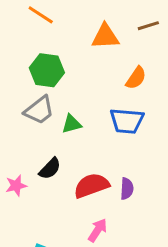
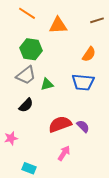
orange triangle: (105, 36) -> (58, 25), moved
black semicircle: (50, 169) -> (26, 105), moved
pink star: (16, 186) -> (11, 138), moved
purple semicircle: (127, 189) -> (83, 126), turned -48

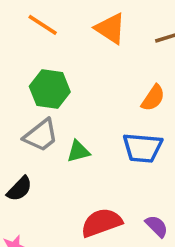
orange triangle: (58, 25) -> (110, 28), moved, turned 36
black semicircle: (26, 105) -> (19, 189), moved
purple semicircle: (83, 126) -> (157, 226), moved

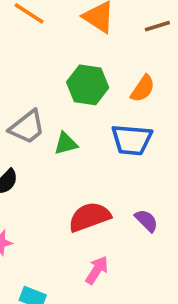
green hexagon: (50, 89) -> (88, 85), moved

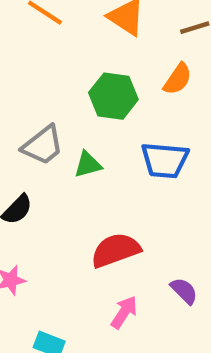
orange semicircle: (143, 89) -> (178, 79), moved
purple semicircle: (146, 221) -> (184, 291), moved

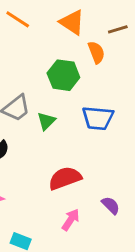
orange semicircle: (178, 79) -> (96, 52), moved, turned -55
green triangle: (88, 165) -> (46, 121), turned -30

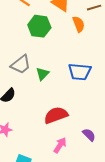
green hexagon: (63, 75) -> (39, 26), moved

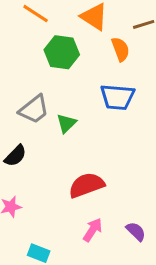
blue trapezoid: (80, 72) -> (117, 97), moved
purple semicircle: (89, 135) -> (136, 231), moved

